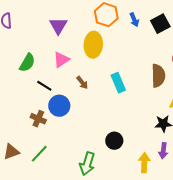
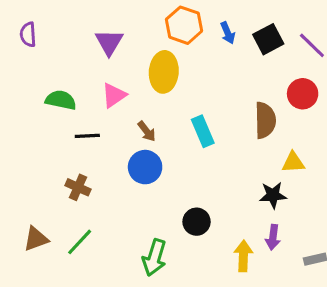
green semicircle: (27, 63) -> (61, 100), turned -108
black line: (44, 86) -> (87, 136), turned -35
blue circle: (59, 106) -> (145, 167), moved

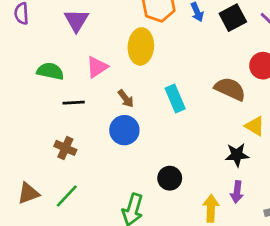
purple triangle: (109, 42) -> (76, 20), moved
brown semicircle: (265, 120) -> (230, 89), turned -64
yellow triangle: (293, 162) -> (255, 126), turned 35

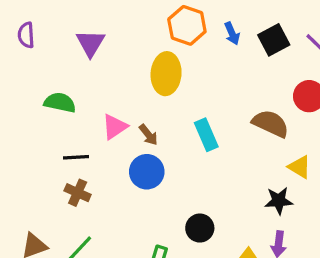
pink triangle: (97, 67) -> (115, 127), moved
black line: (74, 103) -> (76, 157), moved

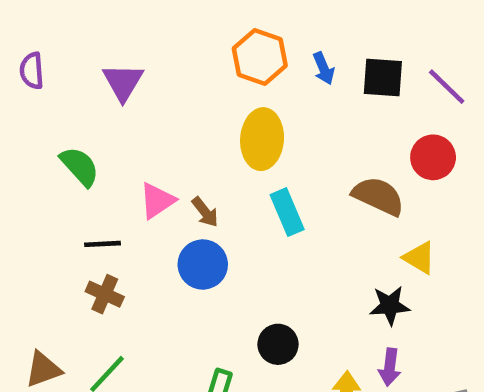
black square: (274, 40) -> (383, 78), turned 32
yellow ellipse: (166, 74) -> (262, 139), moved
green semicircle: (60, 103) -> (80, 166), turned 36

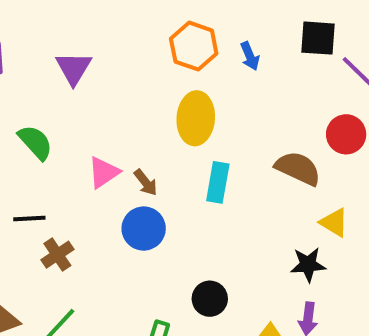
black square: (383, 78) -> (318, 38), moved
cyan rectangle: (287, 212) -> (218, 182), turned 33
black line: (102, 244) -> (29, 218), moved
brown cross: (105, 294) -> (57, 255), turned 32

